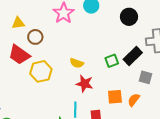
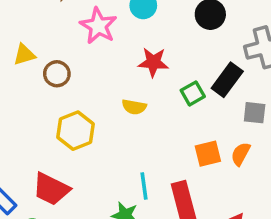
red trapezoid: (19, 55) -> (51, 189), moved
red star: (85, 84) -> (153, 62), moved

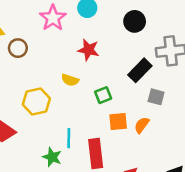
green square: (193, 93) -> (103, 95), moved
yellow hexagon: (75, 131) -> (36, 102), moved

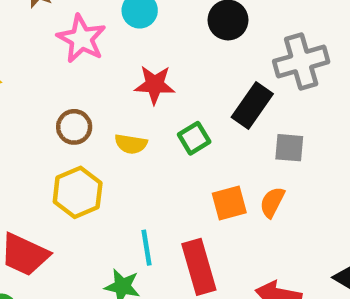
brown circle: (18, 48) -> (74, 127), moved
green square: (103, 95) -> (194, 138), moved

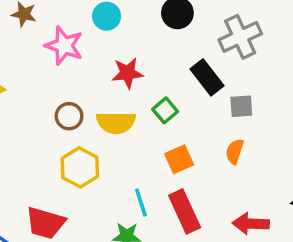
black rectangle: (252, 105) -> (207, 77), turned -64
yellow semicircle: (131, 144) -> (116, 123), size x1.5
orange square: (229, 203) -> (179, 159), moved

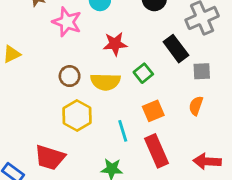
cyan line: (141, 203) -> (123, 131), moved

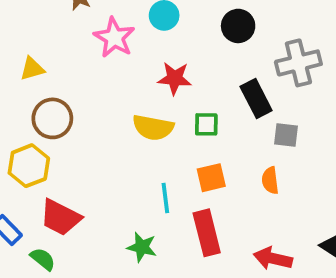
green square: (143, 73) -> (206, 124), turned 30
brown circle: (70, 76) -> (52, 118), moved, size x1.4
orange semicircle: (196, 106) -> (270, 180), turned -36
yellow hexagon: (77, 116) -> (29, 166), moved

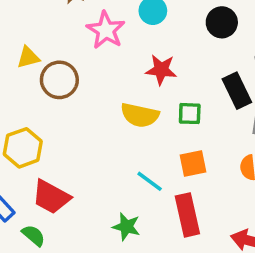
brown circle: (52, 118) -> (59, 80), moved
cyan line: (165, 198) -> (150, 181), turned -48

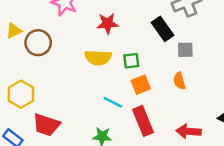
green square: (190, 114) -> (131, 61), moved

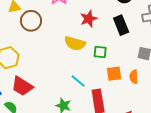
red star: (107, 23) -> (89, 19), turned -30
black rectangle: (162, 29) -> (121, 25), moved
orange square: (141, 85) -> (114, 74), moved

